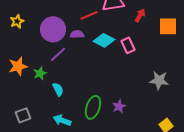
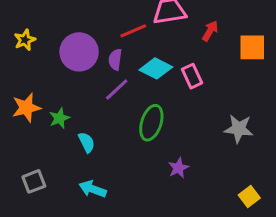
purple semicircle: (77, 34) -> (115, 59), turned -80
purple line: (58, 54) -> (117, 90), moved
green ellipse: (93, 107) -> (151, 123), moved

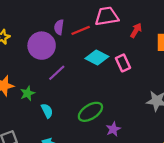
purple semicircle: (115, 59) -> (59, 27), moved
purple line: (117, 90) -> (57, 73), moved
green ellipse: (151, 123) -> (90, 112), moved, turned 40

